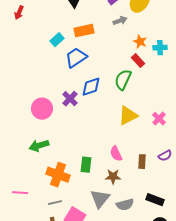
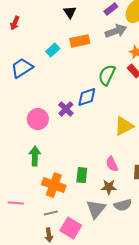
gray arrow: (120, 21) -> (116, 31), size x1.5
blue trapezoid: (76, 58) -> (22, 68), moved
green semicircle: (123, 80) -> (107, 75), moved
green arrow: (39, 146) -> (35, 156), turned 108
gray semicircle: (125, 205) -> (123, 205), moved

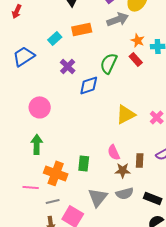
purple cross: (66, 109) -> (68, 66), moved
brown star: (109, 187) -> (123, 170), moved
pink line: (16, 203) -> (31, 187), moved

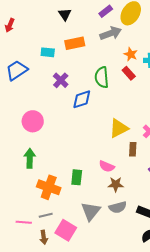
cyan rectangle: (55, 38) -> (48, 52), turned 48
green semicircle: (109, 63) -> (102, 77), turned -30
pink semicircle: (114, 152) -> (107, 166), turned -42
brown rectangle: (140, 160) -> (133, 149), moved
pink line: (31, 187) -> (24, 222), moved

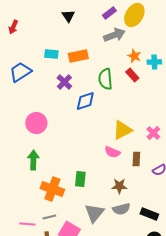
orange rectangle: (75, 43) -> (78, 56), moved
brown rectangle: (133, 149) -> (136, 159), moved
pink semicircle: (107, 166) -> (112, 152), moved

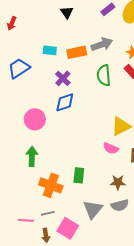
gray arrow: (114, 35) -> (102, 44), moved
blue diamond: (85, 101) -> (65, 102), moved

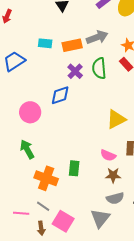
purple cross: (63, 78) -> (75, 71), moved
pink semicircle: (111, 148) -> (108, 155), moved
green arrow: (32, 156) -> (27, 149), turned -30
gray triangle: (93, 209) -> (100, 218), moved
gray line: (48, 213) -> (43, 206), turned 48

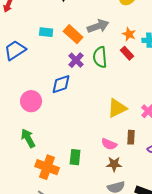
orange rectangle: (72, 45) -> (73, 34), turned 54

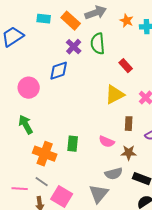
red rectangle: (127, 53) -> (126, 66), moved
pink semicircle: (109, 144) -> (107, 142), moved
brown star: (114, 164) -> (129, 153), moved

